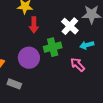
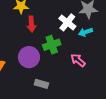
cyan arrow: (87, 45) -> (86, 32), moved
gray rectangle: (14, 84) -> (41, 84), moved

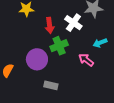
red arrow: (31, 24) -> (50, 25), moved
cyan arrow: (86, 32) -> (100, 43), moved

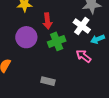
white cross: (73, 23) -> (82, 26), moved
purple circle: (37, 59) -> (26, 37), moved

